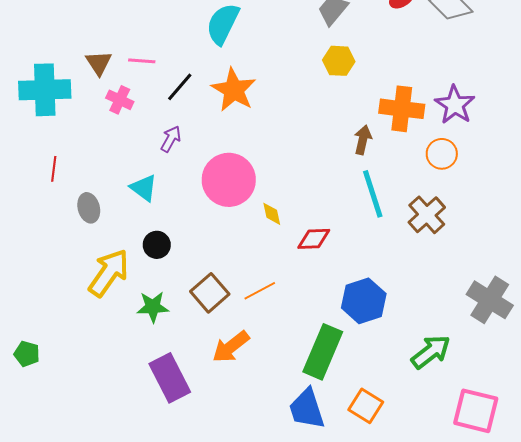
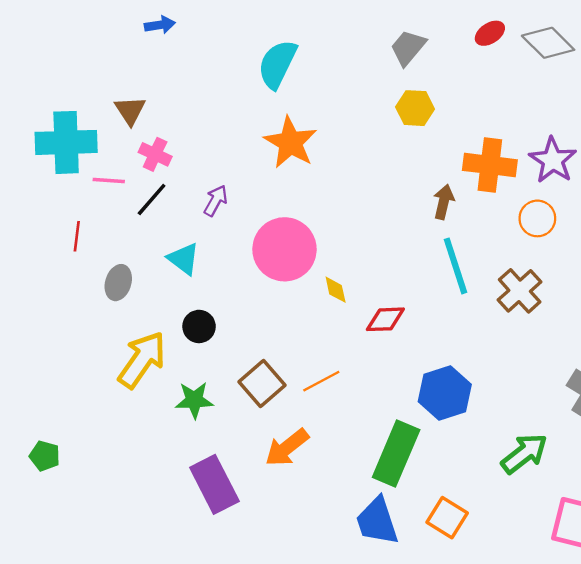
pink line: (142, 61) -> (109, 180), moved
black line: (180, 87) -> (152, 199), moved
gray ellipse: (89, 208) -> (118, 283), turned 32

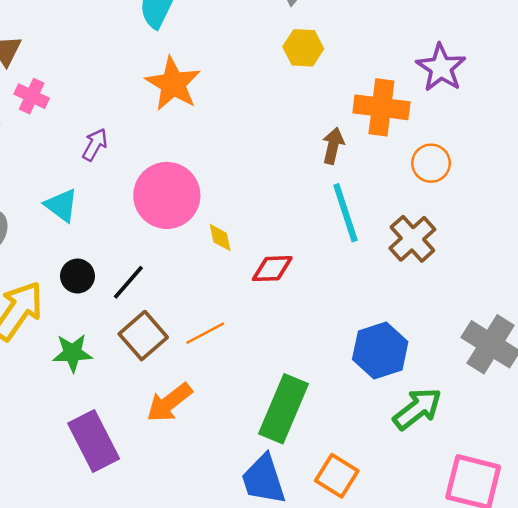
purple star: (553, 160) -> (441, 68), moved
black line: (152, 199) -> (128, 282), moved
blue hexagon: (445, 393) -> (380, 350), moved

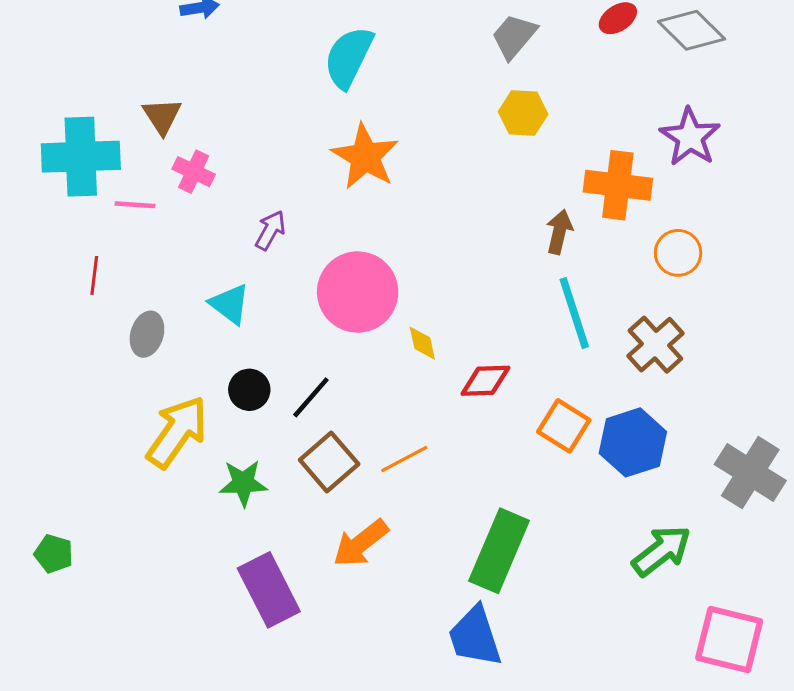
blue hexagon: (380, 350) -> (633, 442), moved
orange square: (337, 476) -> (564, 426), moved

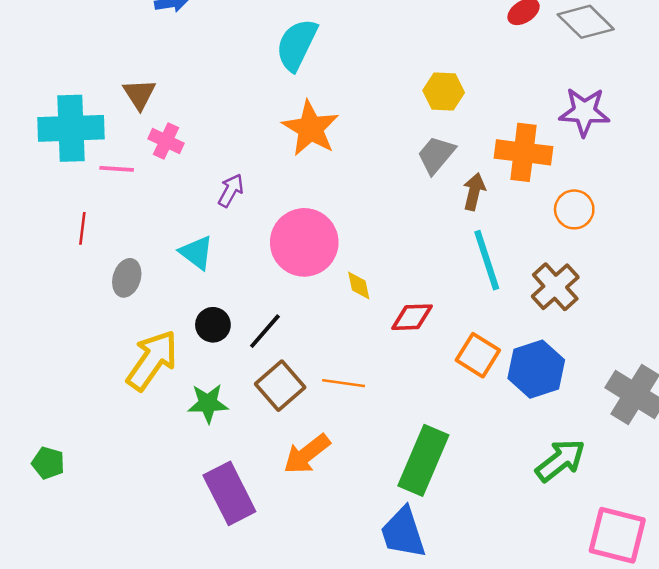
gray trapezoid: (514, 36) -> (436, 155), moved
purple star: (690, 137) -> (584, 112), turned -30
orange line: (404, 459) -> (344, 383), turned 36

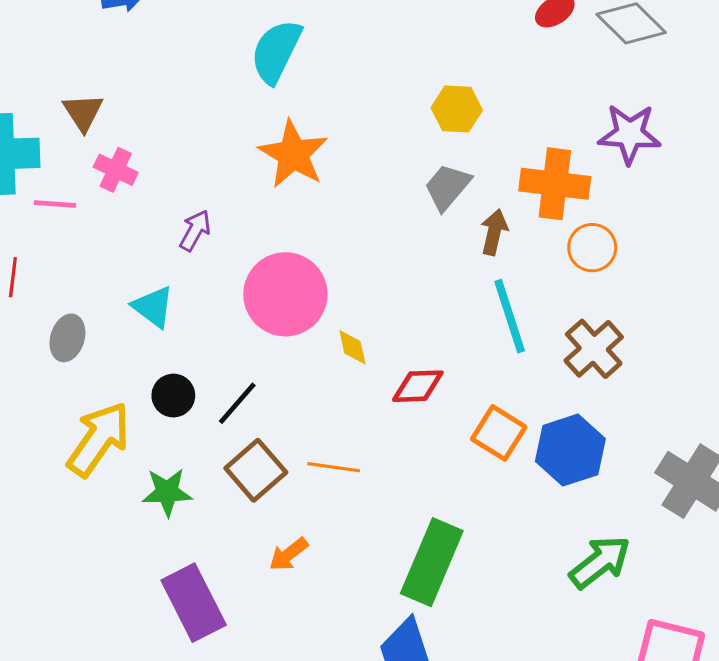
orange circle: (574, 209) -> (592, 248), moved
orange arrow: (307, 454) -> (289, 554), size x0.7

